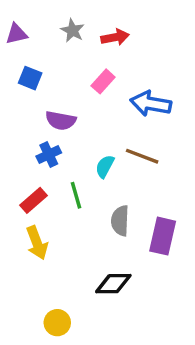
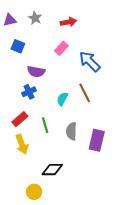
gray star: (73, 30) -> (35, 18), moved
blue arrow: (151, 104) -> (90, 61), turned 35
brown line: (142, 156) -> (85, 93), turned 42
green line: (76, 195) -> (45, 125), moved
black diamond: (113, 284) -> (52, 170), moved

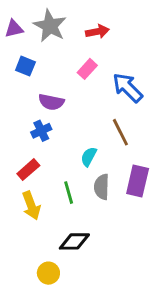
gray star: (35, 18) -> (50, 26), size x1.6
cyan semicircle: (62, 99) -> (89, 157), moved
green line: (45, 125) -> (69, 193), moved
purple rectangle: (97, 140) -> (138, 181), moved

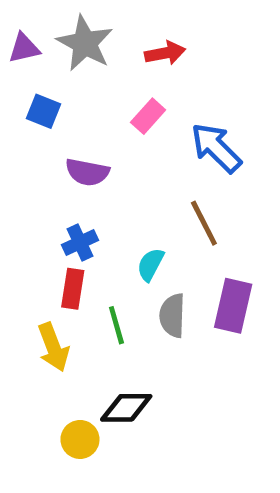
blue cross: (41, 131) -> (80, 243), moved
red rectangle: (28, 170) -> (73, 289), moved, turned -40
yellow circle: (48, 273) -> (80, 439), moved

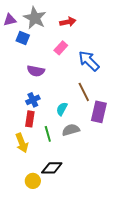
blue square: (44, 111) -> (23, 38), moved
purple rectangle: (233, 306) -> (99, 112), moved
gray semicircle: (172, 316) -> (71, 130), turned 72

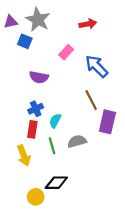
red arrow: (68, 22) -> (88, 24), moved
cyan semicircle: (62, 109) -> (55, 121), moved

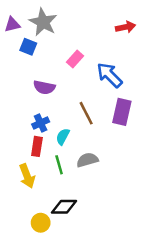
red arrow: (88, 24) -> (126, 27), moved
brown line: (91, 100) -> (86, 113), moved
purple rectangle: (107, 122) -> (122, 112), moved

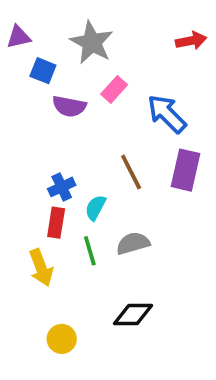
gray star: (43, 22) -> (92, 43), moved
purple semicircle: (44, 87) -> (69, 106), moved
black diamond: (64, 207) -> (133, 315), moved

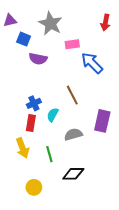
red arrow: (191, 41) -> (105, 22), turned 112
pink rectangle: (114, 89) -> (72, 44), moved, turned 40
purple rectangle: (185, 170) -> (102, 121), moved
green line: (90, 251) -> (49, 154), moved

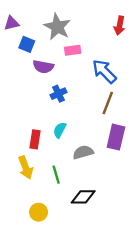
pink rectangle: (72, 44) -> (73, 50), moved
brown line: (72, 95) -> (108, 103), moved, turned 48
blue cross: (34, 103) -> (58, 94), moved

